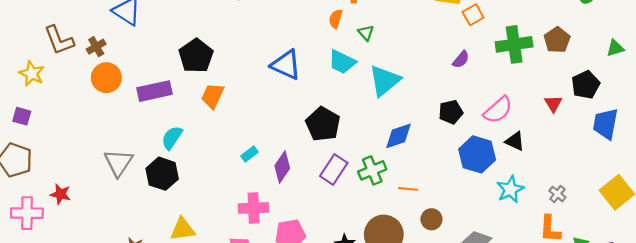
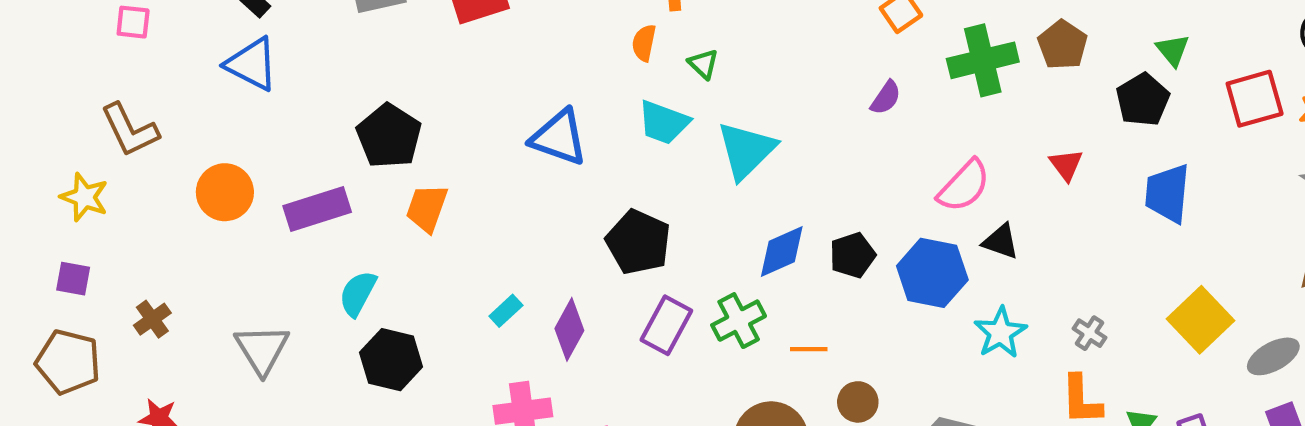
brown cross: (96, 47) -> (152, 319), moved
green triangle: (615, 48) -> (1173, 50), turned -48
black pentagon: (586, 85) -> (1143, 100), moved
black pentagon: (451, 112) -> (852, 255), moved
black hexagon: (162, 174) -> (391, 360), moved

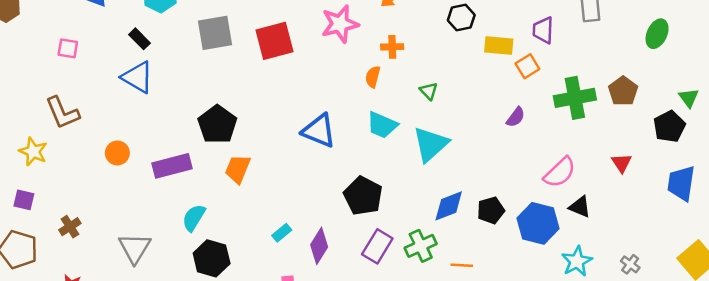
green triangle: (703, 64) -> (429, 91), moved
orange circle: (225, 192) -> (117, 153), size x0.7

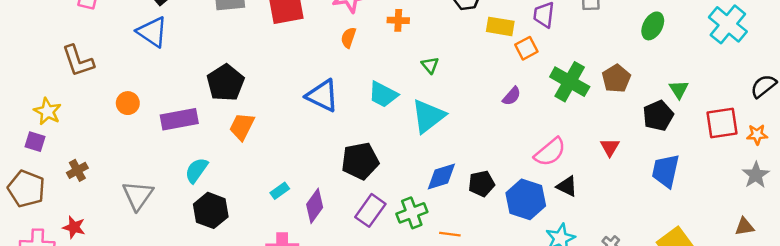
orange semicircle: (373, 77) -> (348, 38), moved
green cross: (575, 98) -> (570, 82), turned 36
yellow star: (33, 152) -> (48, 111), moved
black pentagon: (363, 196) -> (360, 161), turned 30

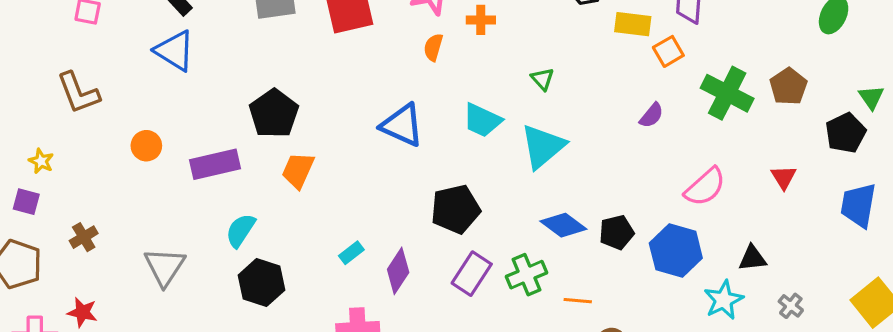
orange cross: (398, 20) -> (481, 20), moved
yellow star: (48, 111) -> (41, 161), size x0.7
blue diamond: (441, 177) -> (563, 225), turned 56
black triangle: (567, 186) -> (752, 258), moved, turned -30

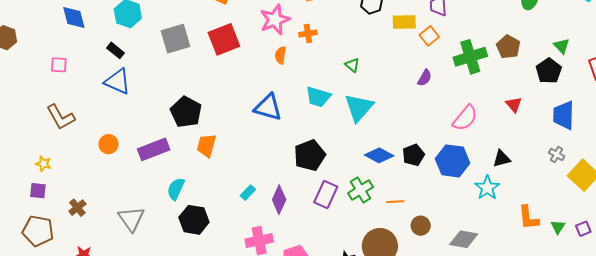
green cross: (727, 93) -> (470, 57), turned -36
gray cross: (791, 306) -> (557, 155), moved

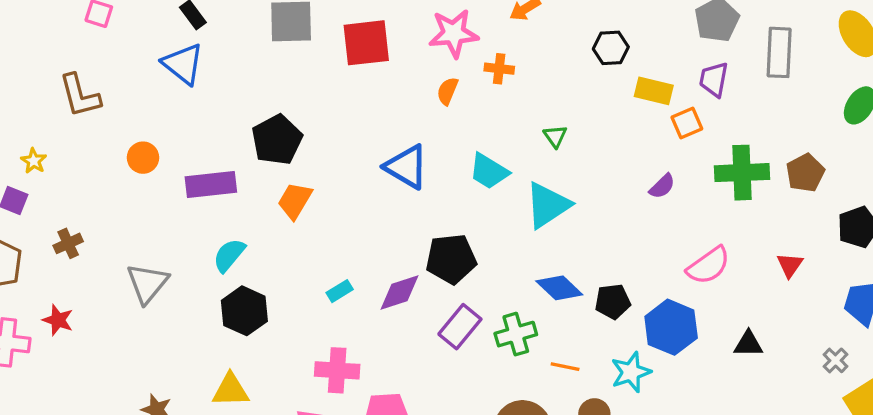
cyan star: (487, 188) -> (631, 372), moved
purple diamond: (279, 200) -> (399, 293), moved, turned 32

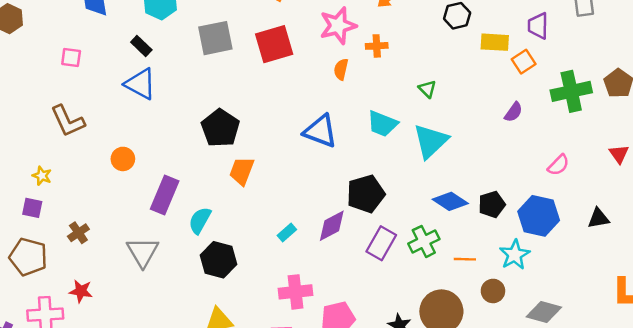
purple rectangle: (211, 185) -> (165, 195), moved, turned -51
pink semicircle: (708, 266) -> (558, 165), size x0.7

